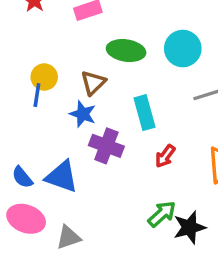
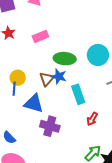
blue star: (83, 114) -> (59, 76), moved
purple cross: (106, 146) -> (50, 126), moved
blue triangle: (62, 177) -> (34, 103), moved

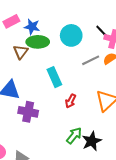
blue star: (59, 76) -> (32, 27), moved
brown triangle: (47, 79) -> (21, 52), moved

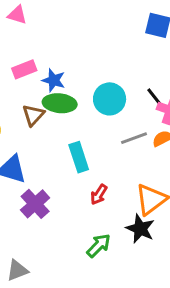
purple cross: (28, 112) -> (35, 204), turned 30
black star: (92, 141) -> (140, 229), moved, turned -30

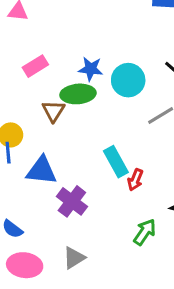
blue star: (54, 80) -> (91, 69), moved
cyan rectangle: (79, 157) -> (116, 162), moved
gray triangle: (17, 270) -> (74, 258), moved

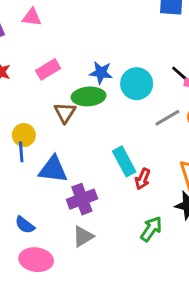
purple cross: (72, 201) -> (82, 199), turned 32
gray triangle: (74, 258) -> (83, 236), moved

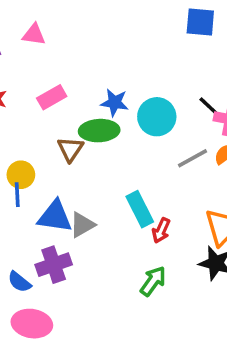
purple cross: (82, 199) -> (54, 265), moved
green arrow: (151, 229) -> (153, 281), moved
gray triangle: (83, 236) -> (82, 225), moved

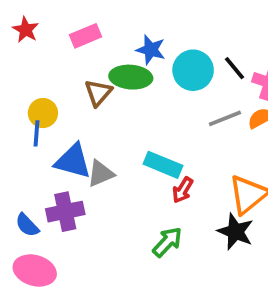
black line: (209, 107) -> (234, 68), moved
cyan rectangle: (140, 209) -> (163, 165), turned -48

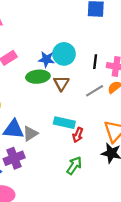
black line: (234, 68) -> (95, 62), turned 56
cyan circle: (193, 70) -> (64, 54), moved
brown triangle: (98, 93) -> (61, 83), moved

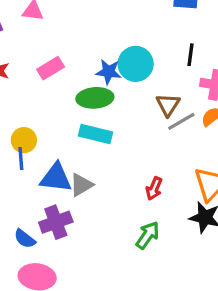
black line: (95, 62) -> (190, 55), moved
brown triangle: (61, 83) -> (168, 105), moved
cyan rectangle: (64, 123) -> (96, 134), moved

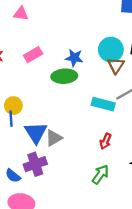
cyan circle: (136, 64) -> (111, 50), moved
brown triangle: (168, 105) -> (116, 65), moved
cyan rectangle: (96, 134) -> (103, 104), moved
blue triangle: (56, 178) -> (36, 133), turned 50

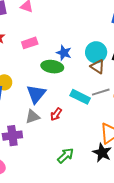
brown triangle: (116, 65) -> (98, 67), turned -42
blue triangle: (36, 133) -> (36, 94), moved
red arrow: (106, 141) -> (56, 114), moved

